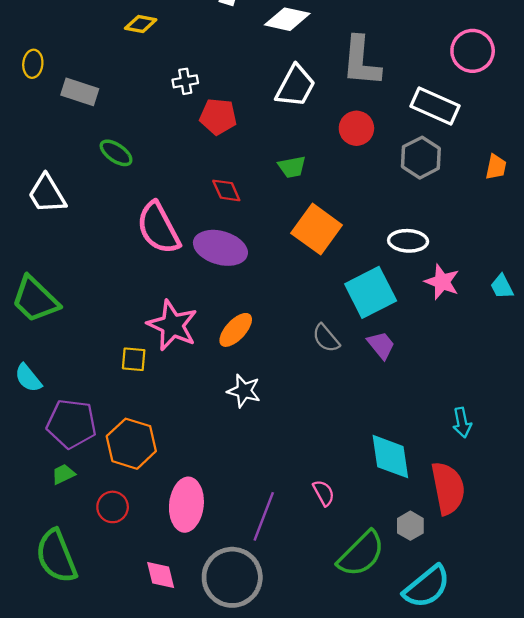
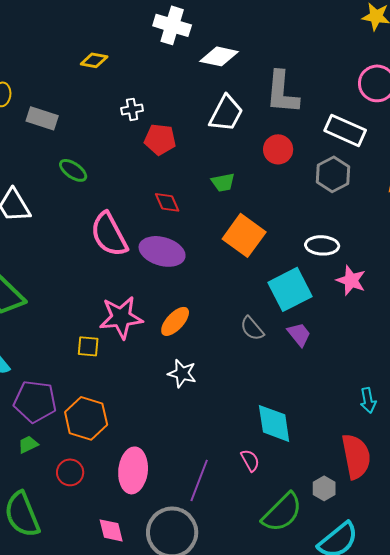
pink star: (172, 325) -> (121, 317), turned -30
cyan diamond: (390, 457) -> (274, 423), moved

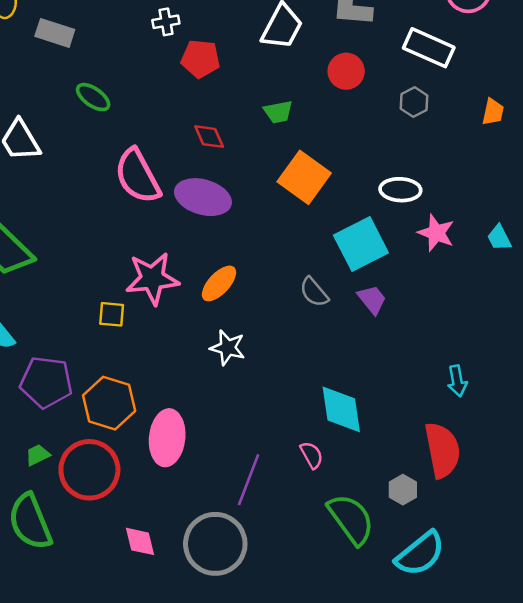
gray hexagon: (333, 174) -> (414, 102), size x0.7
green trapezoid: (28, 444) -> (38, 455), moved
pink ellipse: (133, 470) -> (167, 438), moved
red circle: (70, 472) -> (89, 470), size x1.8
green semicircle: (282, 512) -> (351, 519), turned -81

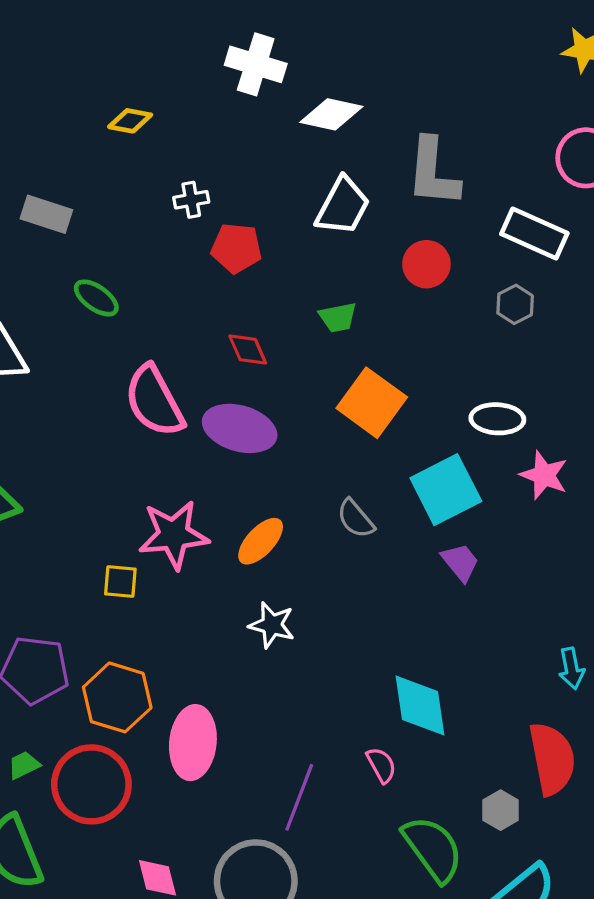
gray semicircle: (314, 292) -> (356, 519), moved

